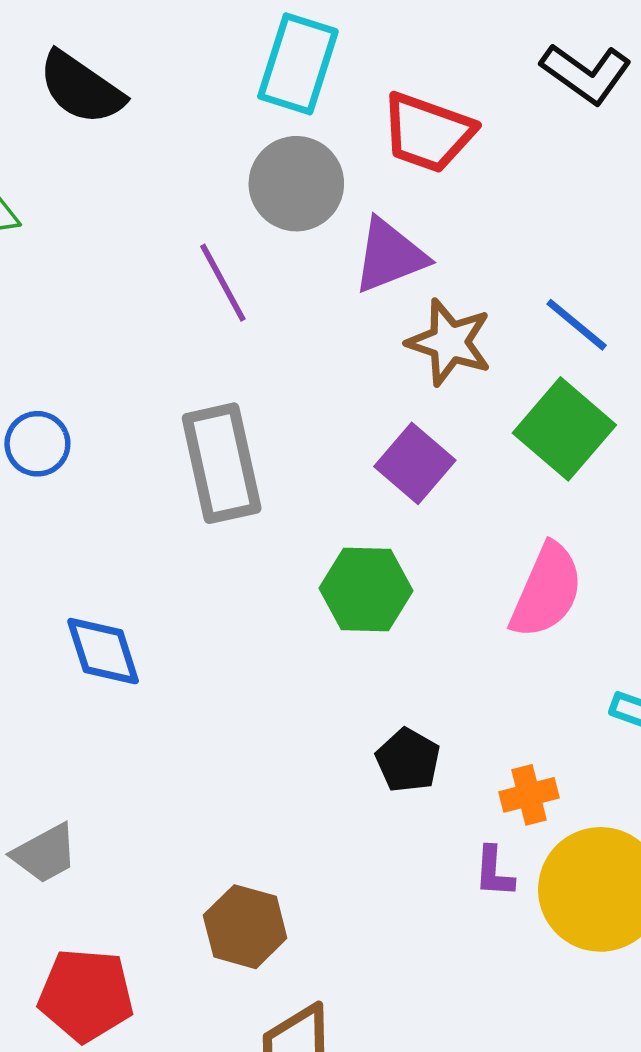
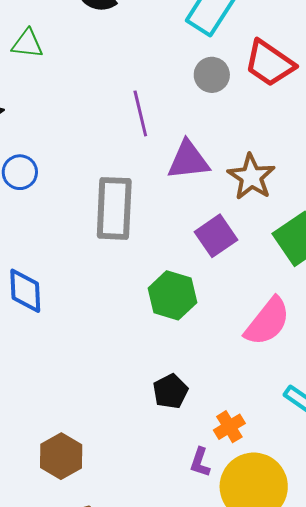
gray circle: (296, 184) -> (212, 75), moved, size x0.7
purple triangle: (390, 256) -> (188, 160), moved
orange cross: (529, 795) -> (229, 427), turned -32

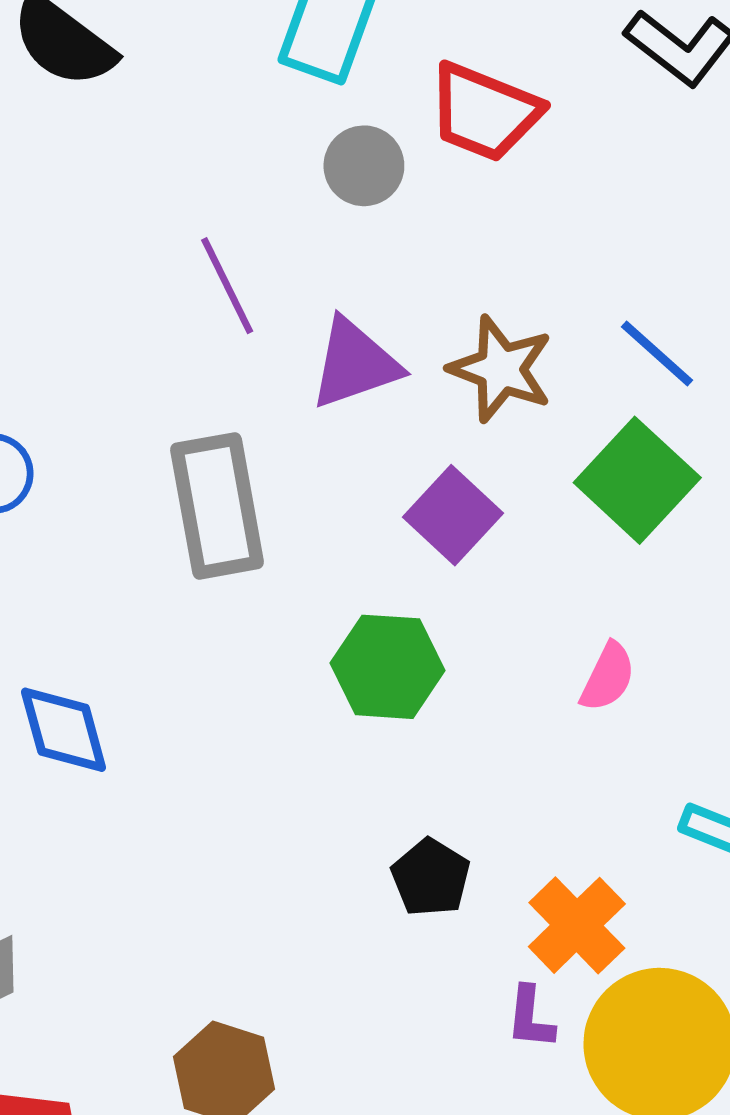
pink semicircle: (267, 322) -> (608, 677), size x0.6
orange cross: (229, 427) -> (577, 925), size x1.4

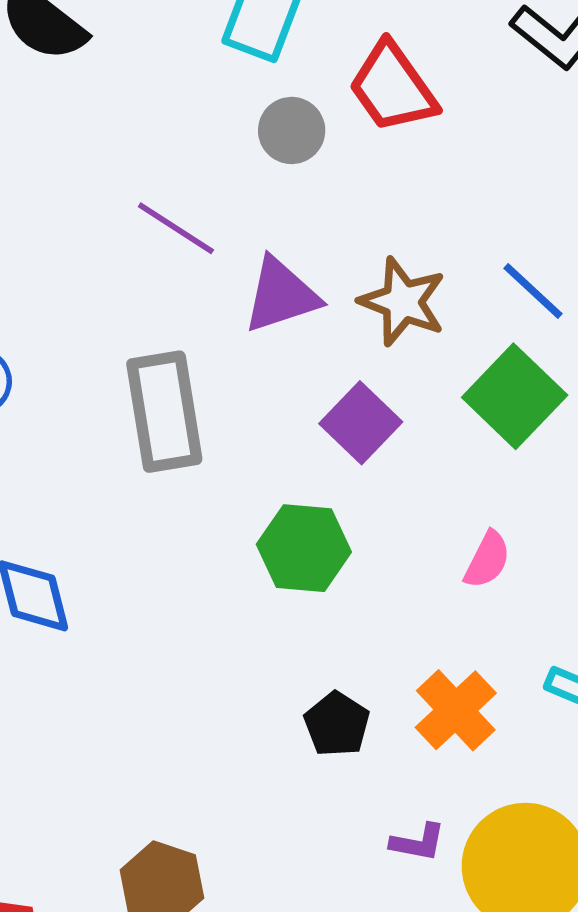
red trapezoid: (484, 112) -> (393, 87), turned 32
purple line: (227, 286) -> (176, 228), turned -32
orange cross: (577, 925) -> (456, 710), moved
purple L-shape: (530, 1018) -> (418, 842), turned -86

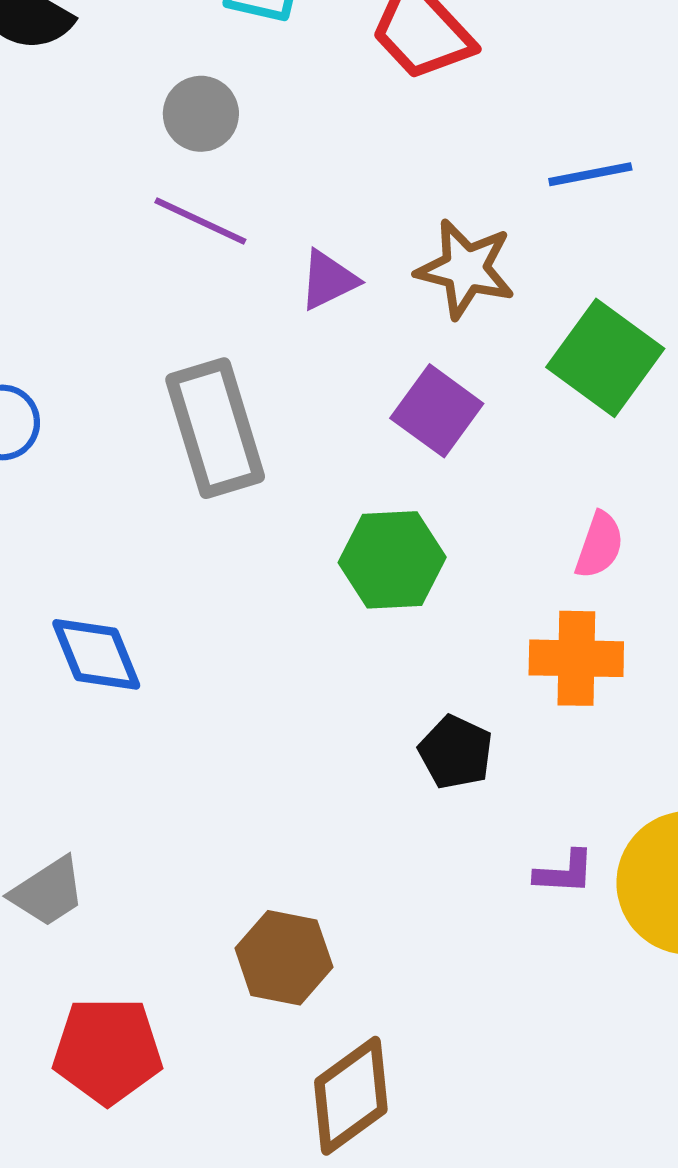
gray circle: (292, 130) -> (201, 114), moved
blue line: (533, 291) -> (590, 174), moved, turned -46
purple triangle: (281, 295) -> (328, 280), size x0.7
orange cross: (456, 710) -> (576, 658), moved, turned -38

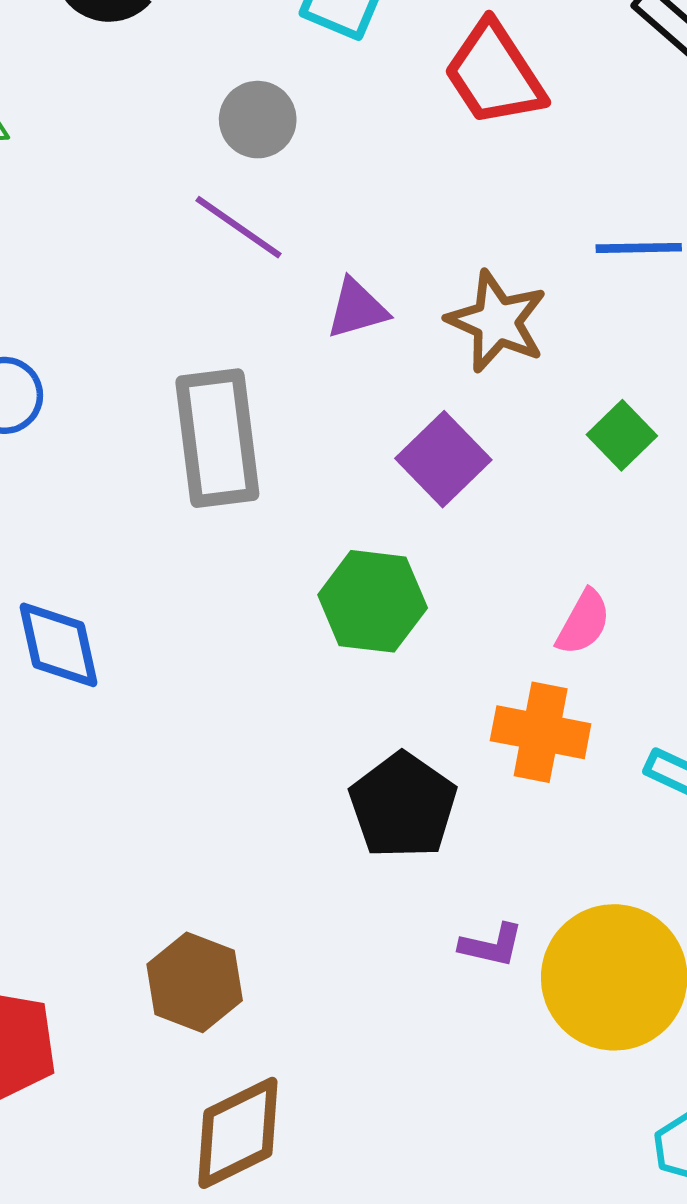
green square: (605, 358) -> (622, 435), size x0.6
black pentagon: (456, 752) -> (403, 806), size x1.4

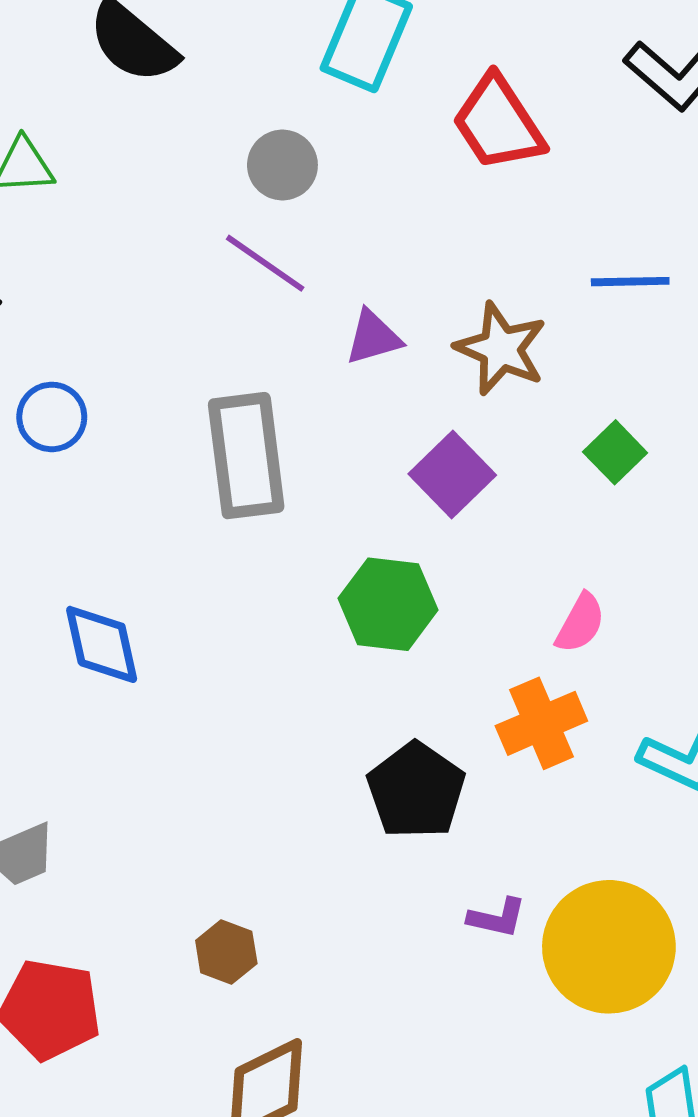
orange cross: (541, 732) -> (541, 723), turned -34
brown hexagon: (195, 982) -> (226, 952), size x0.7

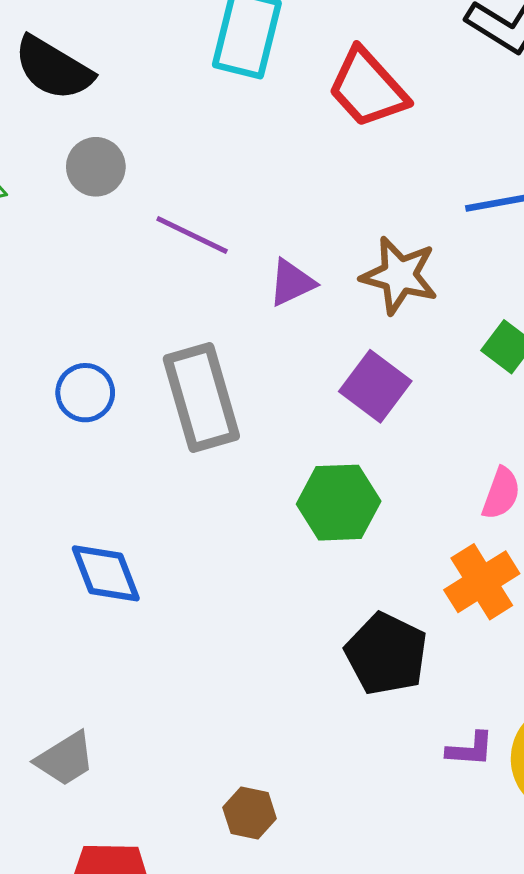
gray circle: (282, 165) -> (96, 167), moved
blue circle: (52, 417) -> (85, 393), moved

